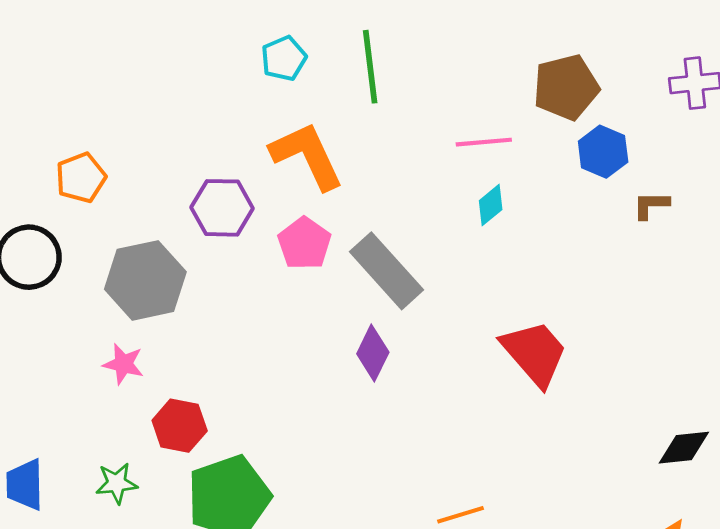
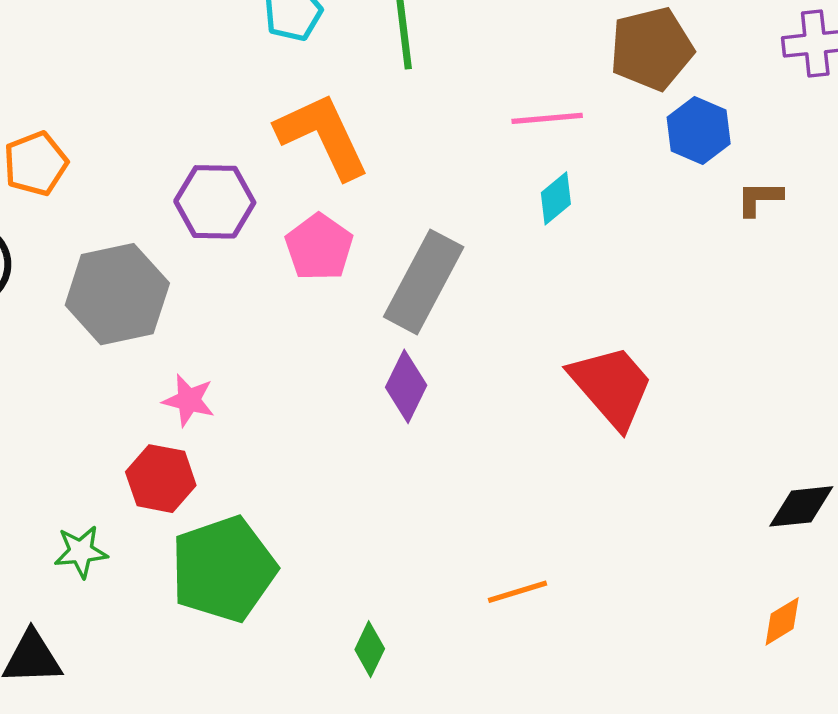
gray rectangle: (387, 271) -> (424, 282), turned 70
pink star: (123, 364) -> (189, 400), moved

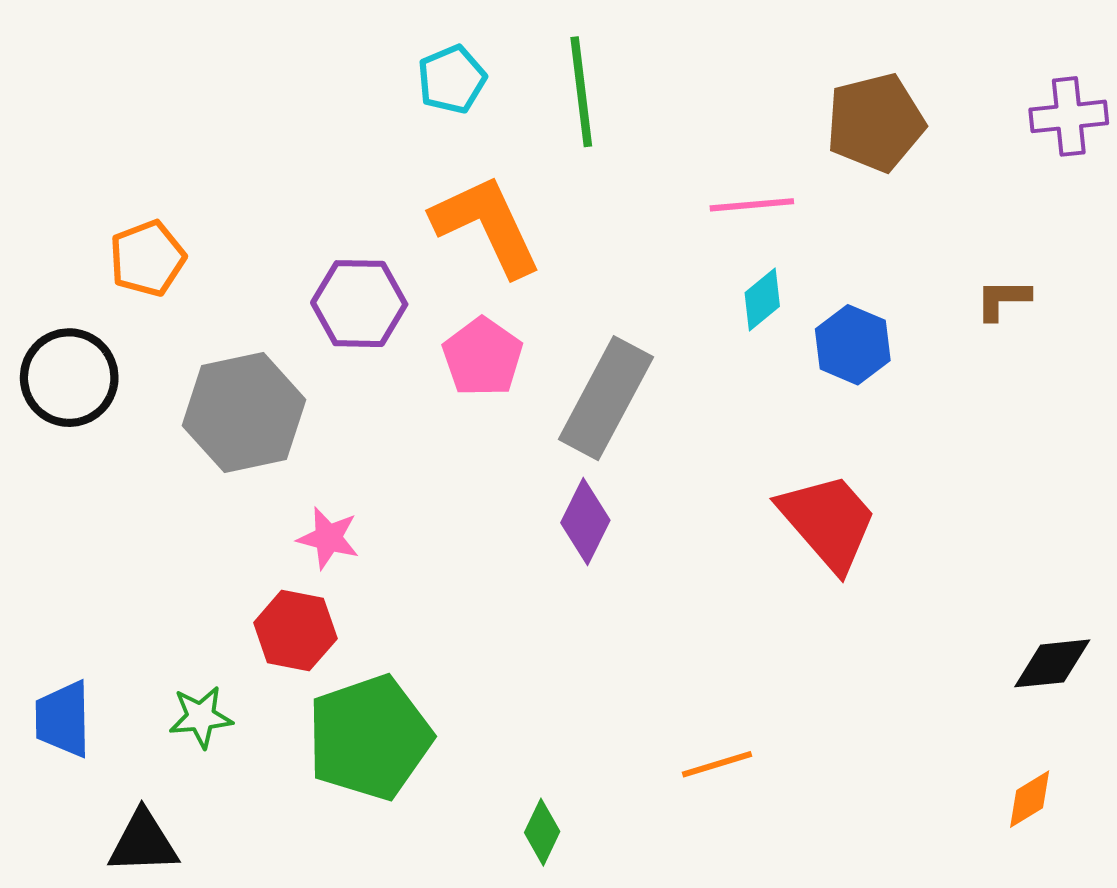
blue hexagon: (699, 131) -> (853, 345), moved

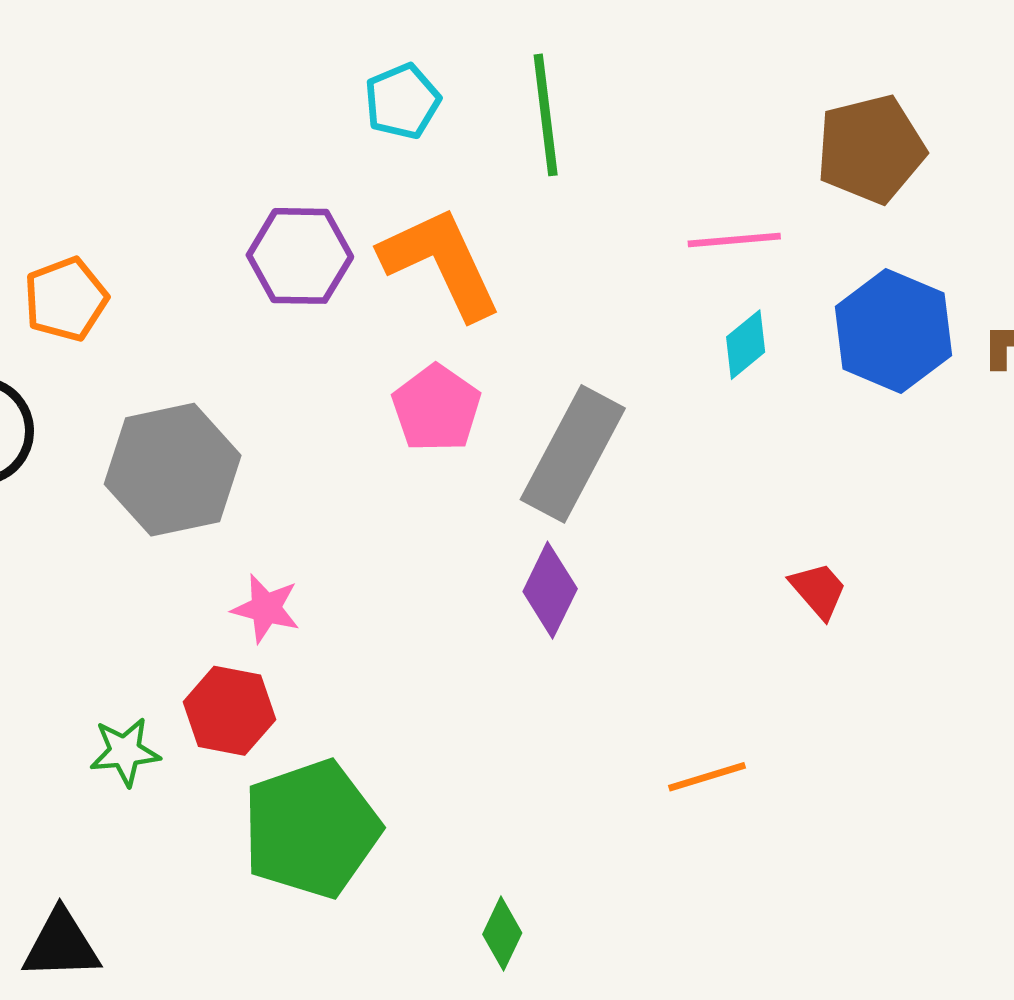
purple hexagon: (359, 304) -> (300, 256), moved
blue hexagon: (853, 345) -> (893, 331), moved, size x1.4
red trapezoid: (828, 522) -> (818, 590), size x0.5
green star: (201, 717) -> (125, 752), moved
orange line: (717, 764) -> (707, 777), moved

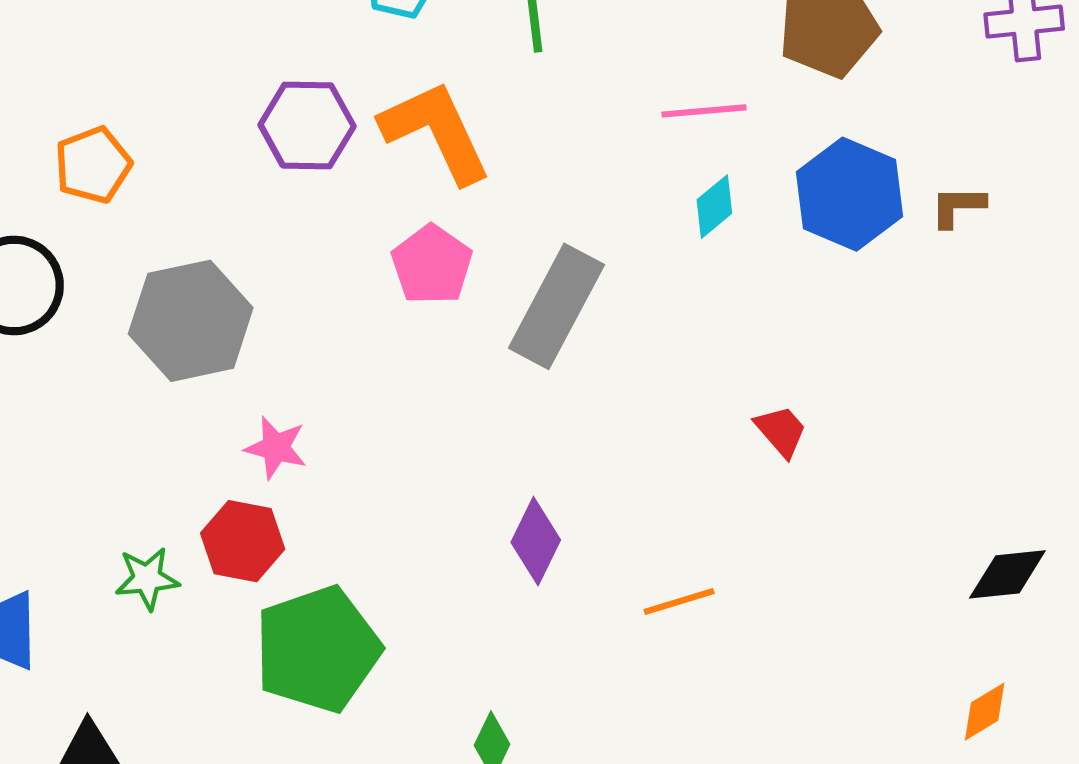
purple diamond: (550, 590) -> (536, 541), moved

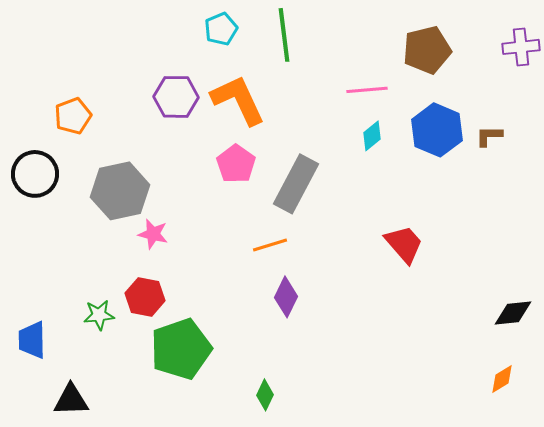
red trapezoid: (781, 431) -> (404, 244), size x1.5
pink star: (276, 448) -> (153, 234), moved
orange line: (679, 601) -> (270, 245), moved

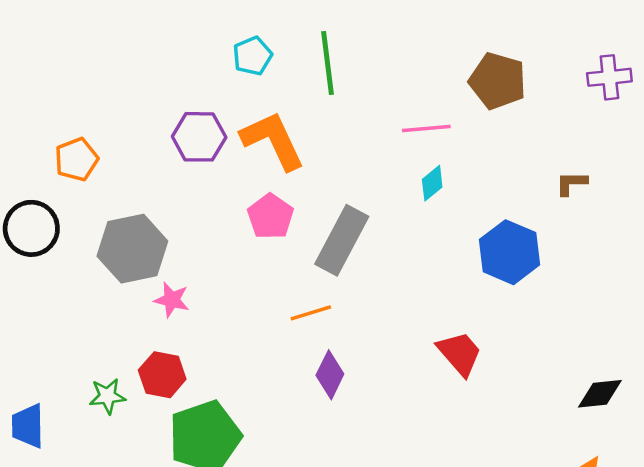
brown pentagon: (427, 50) -> (498, 81), turned 30
blue hexagon: (437, 130) -> (510, 252), moved
red trapezoid: (404, 244) -> (460, 353), moved

